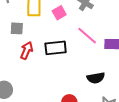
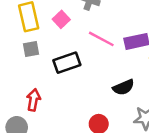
gray square: (17, 28) -> (31, 49), moved
red arrow: (27, 50) -> (33, 100), moved

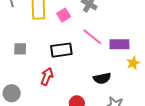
gray square: (31, 49) -> (20, 49), moved
red arrow: (33, 100) -> (47, 76), moved

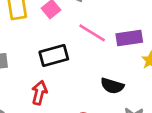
black semicircle: (102, 78) -> (112, 86), turned 36

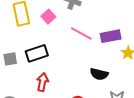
black rectangle: (54, 56) -> (37, 53), moved

